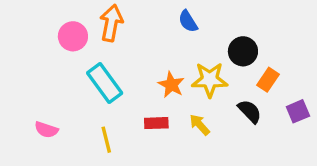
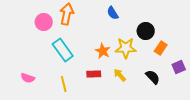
black semicircle: (250, 111) -> (153, 77), moved

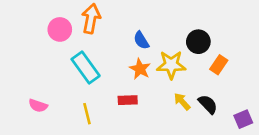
blue semicircle: (113, 13) -> (141, 40), moved
purple square: (179, 67) -> (243, 119), moved
yellow arrow: (120, 75) -> (182, 101), moved

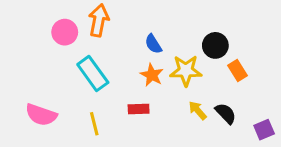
orange rectangle: (219, 65) -> (237, 71), turned -66
pink semicircle: (38, 106) -> (41, 115), size x1.5

